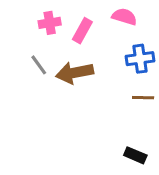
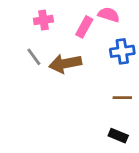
pink rectangle: (82, 31) -> (84, 27), moved
brown line: (143, 98) -> (122, 98), moved

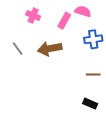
pink cross: (43, 20) -> (33, 16), turned 32
gray line: (34, 57) -> (18, 49), moved

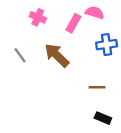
brown arrow: (50, 49) -> (57, 55), turned 55
brown line: (93, 75) -> (97, 87), moved

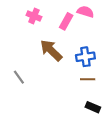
blue cross: (107, 45) -> (85, 57), moved
gray line: (20, 55) -> (19, 77), moved

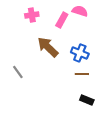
pink cross: (34, 16) -> (32, 15), turned -32
blue cross: (85, 57) -> (80, 53), turned 30

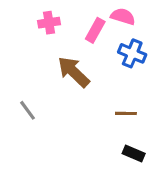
blue cross: (80, 53) -> (132, 53), moved

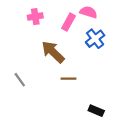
blue cross: (132, 53) -> (95, 39), turned 30
brown line: (126, 113) -> (68, 79), moved

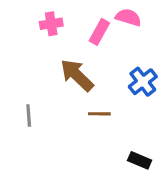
blue cross: (95, 39) -> (143, 82), moved
gray line: (20, 80) -> (29, 115), turned 32

